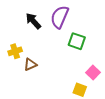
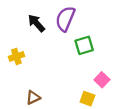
green square: (77, 41) -> (84, 45), turned -36
brown triangle: (30, 64) -> (33, 98), moved

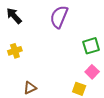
black arrow: (36, 23) -> (14, 16), moved
green square: (84, 45) -> (91, 46), moved

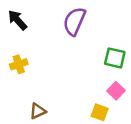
green square: (91, 46) -> (115, 58), turned 30

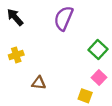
green square: (115, 58) -> (98, 50), turned 30
brown triangle: (38, 111) -> (39, 83), moved, turned 32

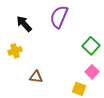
black arrow: (15, 17) -> (24, 24), moved

